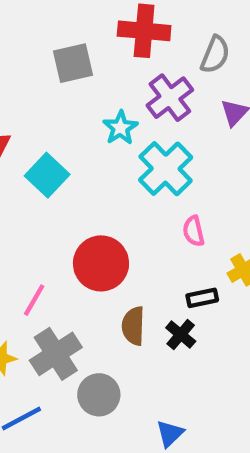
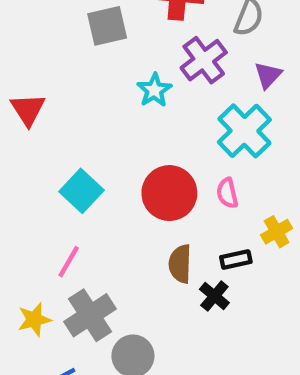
cyan cross: (166, 169) -> (244, 131), moved
cyan square: (47, 175) -> (81, 191), moved
red circle: (101, 263) -> (169, 193), moved
brown semicircle: (133, 326) -> (180, 264), moved

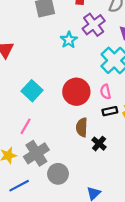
black rectangle: (236, 260) -> (110, 111), moved

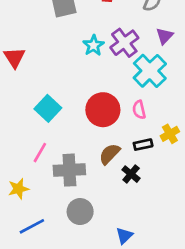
purple cross: (94, 25) -> (124, 43), moved
black rectangle: (110, 111) -> (143, 145), moved
brown semicircle: (82, 127) -> (110, 154), turned 42
gray cross: (36, 153) -> (69, 170), moved, turned 30

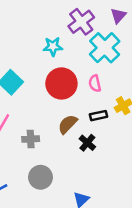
cyan star: (94, 45) -> (53, 46), moved, turned 30
gray cross: (69, 170) -> (31, 139), size x0.6

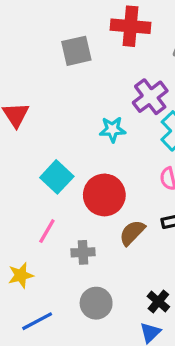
red circle: (61, 83) -> (104, 195), moved
black cross: (87, 143) -> (158, 301), moved

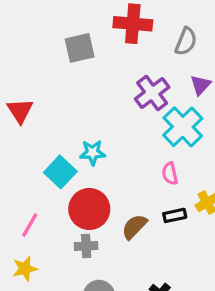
cyan star: (112, 129) -> (93, 153), moved
red circle: (104, 195) -> (89, 209), moved
pink line: (47, 231) -> (30, 225), moved

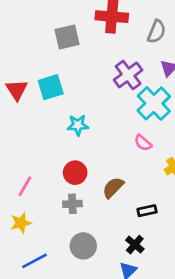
cyan square: (60, 172) -> (51, 87), moved, turned 30
pink semicircle: (170, 174) -> (143, 143), turned -36
red circle: (89, 209) -> (75, 173), size x0.7
black rectangle: (175, 215) -> (147, 211), moved

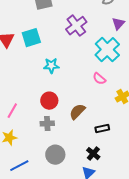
purple cross: (128, 75) -> (76, 26), moved

